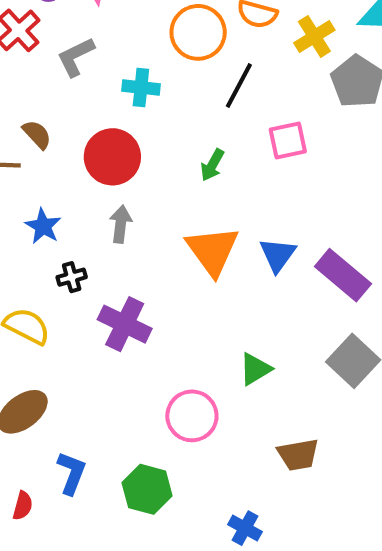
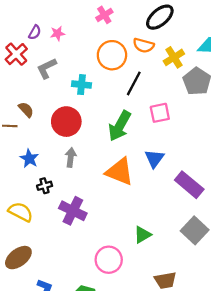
green arrow: (212, 165) -> (120, 126), size x1.8
orange triangle: (212, 251) -> (120, 172), turned -32
blue triangle: (278, 255) -> (154, 159), moved

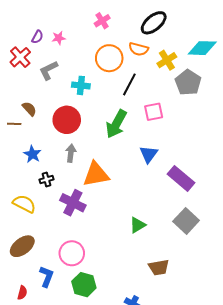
orange triangle: (120, 172) -> (96, 174), moved, turned -32
pink circle: (109, 260) -> (72, 253), moved

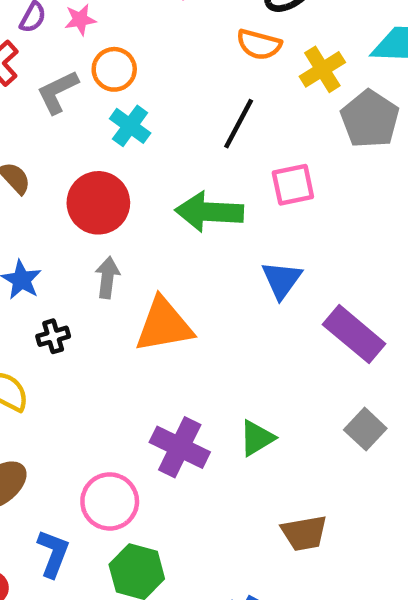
orange circle: (109, 58) -> (114, 69), moved, size x0.7
cyan cross: (81, 85) -> (130, 126), turned 30
green arrow: (116, 124) -> (209, 212), turned 64
purple cross: (73, 203) -> (180, 447), moved
gray square: (186, 221) -> (365, 429), size x0.7

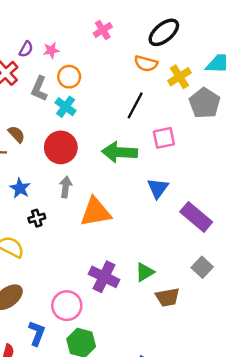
gray L-shape: (58, 92) -> (39, 89), turned -40
cyan cross: (130, 126) -> (66, 107), moved
brown trapezoid: (304, 533) -> (167, 297), moved

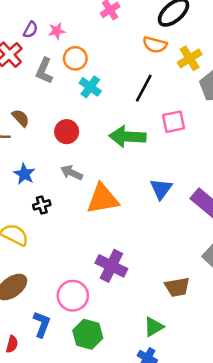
cyan cross: (66, 107) -> (90, 87), moved
red circle: (61, 147) -> (67, 132), size x0.7
gray arrow: (66, 187) -> (72, 173), turned -72
blue triangle: (158, 188) -> (161, 189), moved
green triangle: (145, 272) -> (154, 327), moved

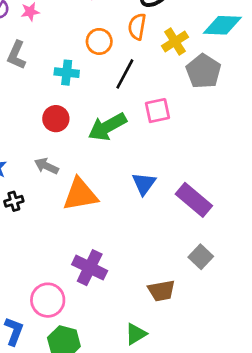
orange semicircle: (155, 45) -> (137, 27), turned 85
orange circle: (75, 58) -> (99, 41), moved
cyan cross: (90, 87) -> (67, 73), turned -30
red circle: (67, 132) -> (56, 119), moved
green arrow: (128, 137) -> (107, 127), turned -32

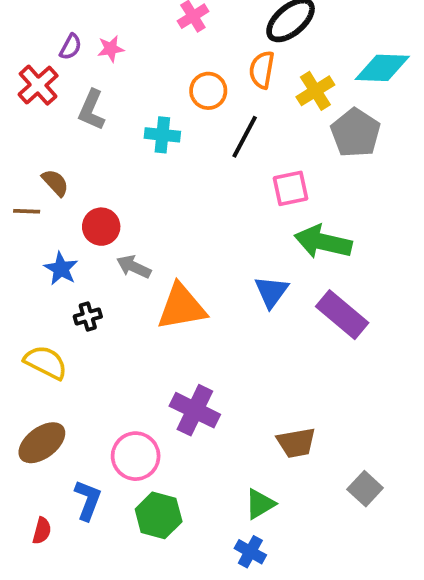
red circle: (56, 119) -> (101, 227), moved
green arrow: (107, 127) -> (323, 242), moved, turned 42
gray square: (201, 257) -> (365, 489), moved

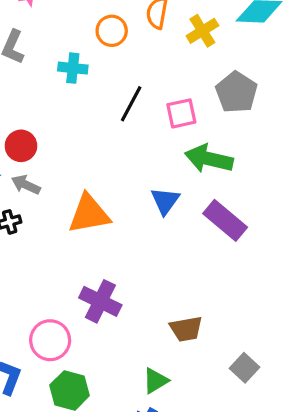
gray pentagon: (356, 133) -> (236, 92), moved
black line: (245, 137) -> (131, 104), moved
gray arrow: (134, 267) -> (26, 185), moved

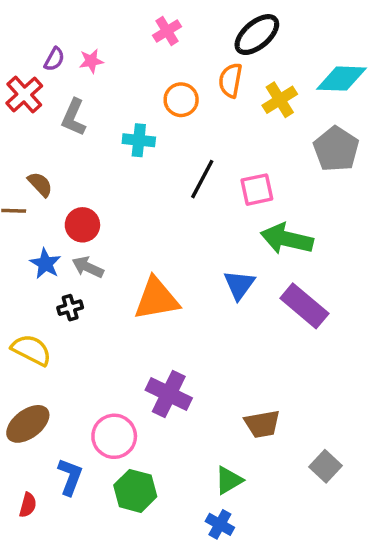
gray pentagon: (236, 92) -> (336, 149), moved

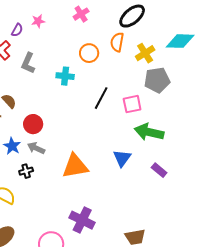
pink star: (91, 61) -> (38, 21), moved
gray pentagon: (336, 149) -> (157, 80), moved, turned 30
purple rectangle: (304, 306) -> (159, 170), size x0.6

